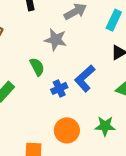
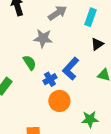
green star: (105, 126) -> (90, 119), moved
orange circle: (67, 130) -> (59, 101), moved

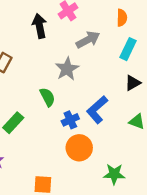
gray star: (43, 38) -> (67, 69), turned 30

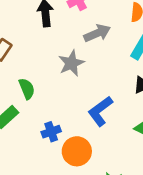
green semicircle: (47, 97) -> (27, 89), moved
blue cross: (70, 120) -> (51, 132), moved

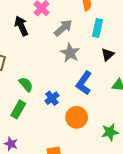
gray star: (71, 63) -> (70, 53), moved
blue cross: (51, 132) -> (52, 98), moved

